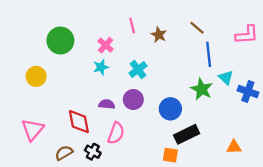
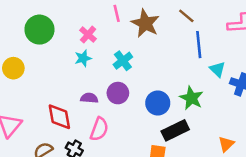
brown star: (159, 35) -> (145, 23), size x1.6
green star: (202, 89) -> (191, 98), moved
orange triangle: (234, 147) -> (226, 144), turned -42

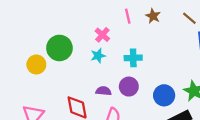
brown star: (145, 23) -> (153, 16), moved, size x0.6
green circle: (39, 30) -> (59, 48), moved
cyan cross: (123, 61) -> (133, 58), turned 35

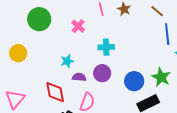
green circle: (59, 48) -> (39, 19), moved
cyan star: (98, 56) -> (67, 61), moved

